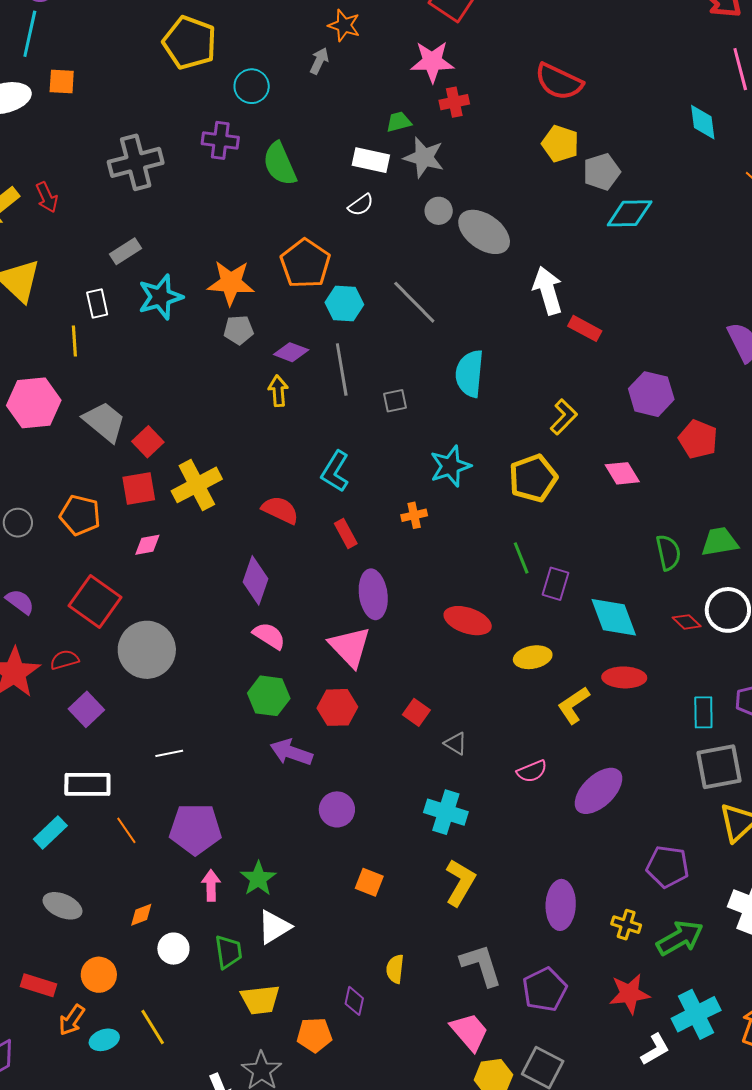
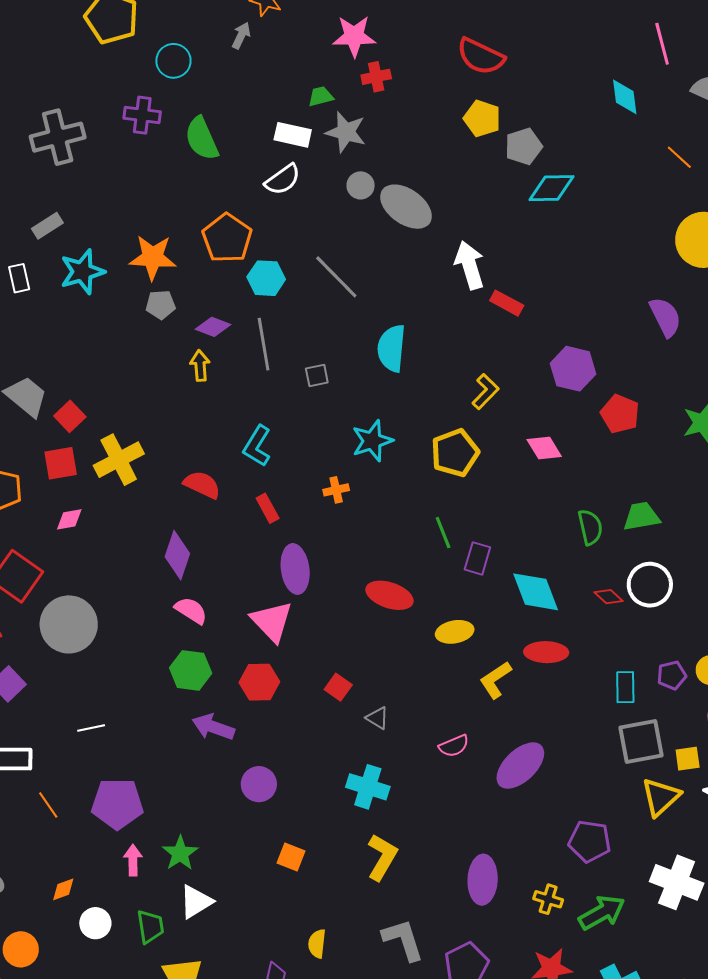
white semicircle: (361, 205) -> (283, 180), size x1.4

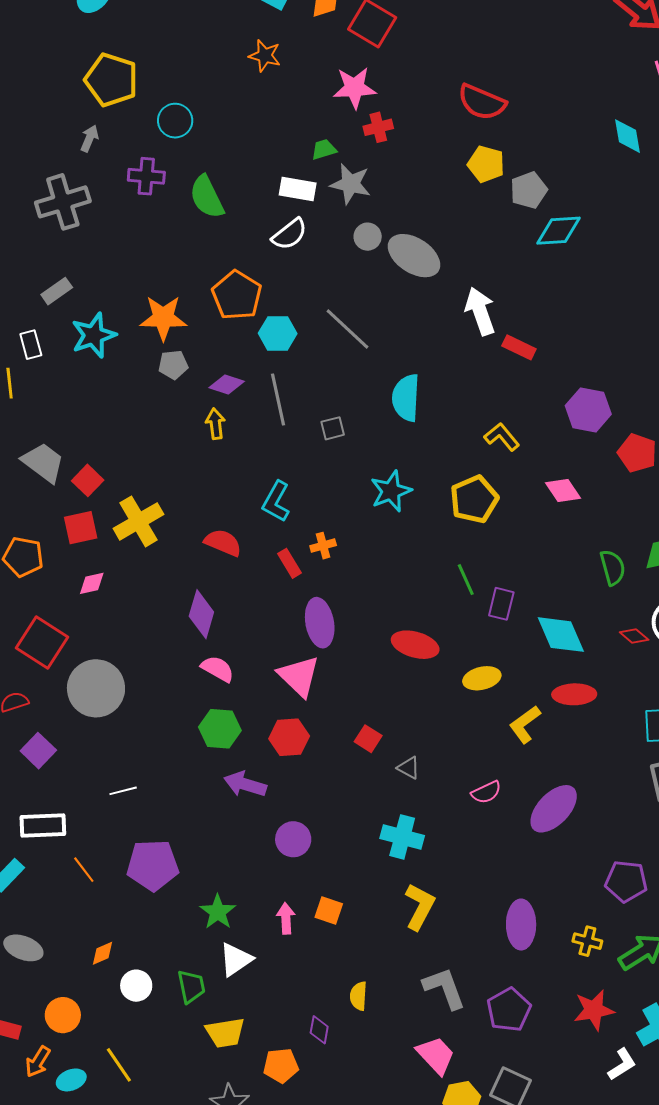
gray arrow: (241, 35) -> (89, 138), moved
yellow L-shape: (486, 392) -> (502, 437), turned -81
orange cross: (336, 490) -> (323, 546), moved
pink arrow: (133, 860) -> (286, 918), moved

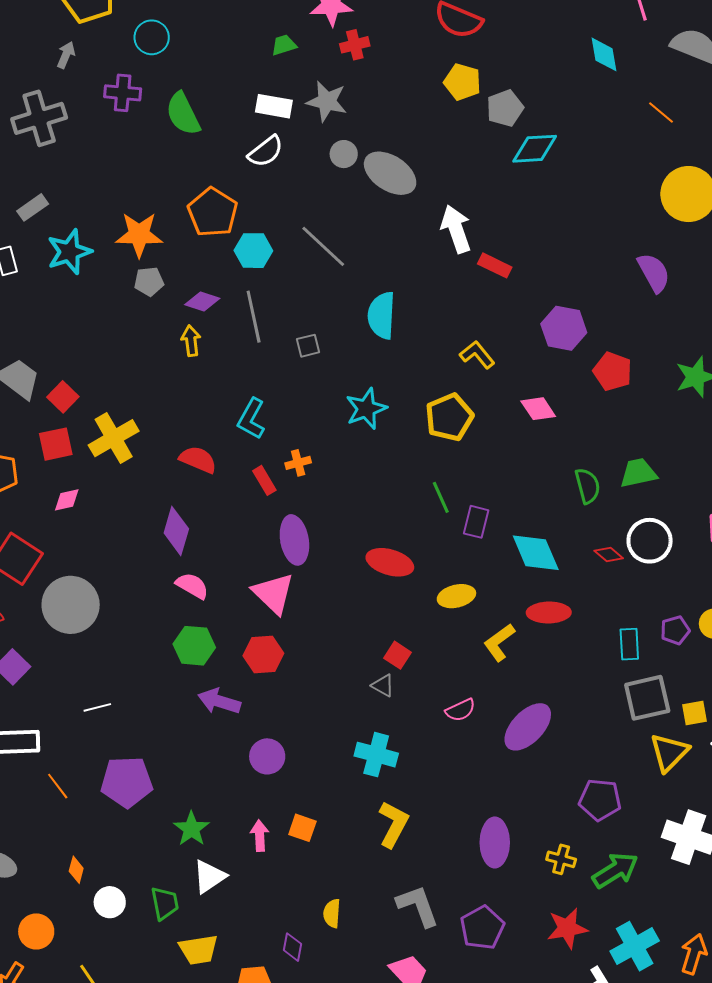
green trapezoid: (324, 149) -> (284, 45), moved
red square: (368, 739) -> (397, 655), moved
orange diamond: (103, 953) -> (76, 870), turned -52

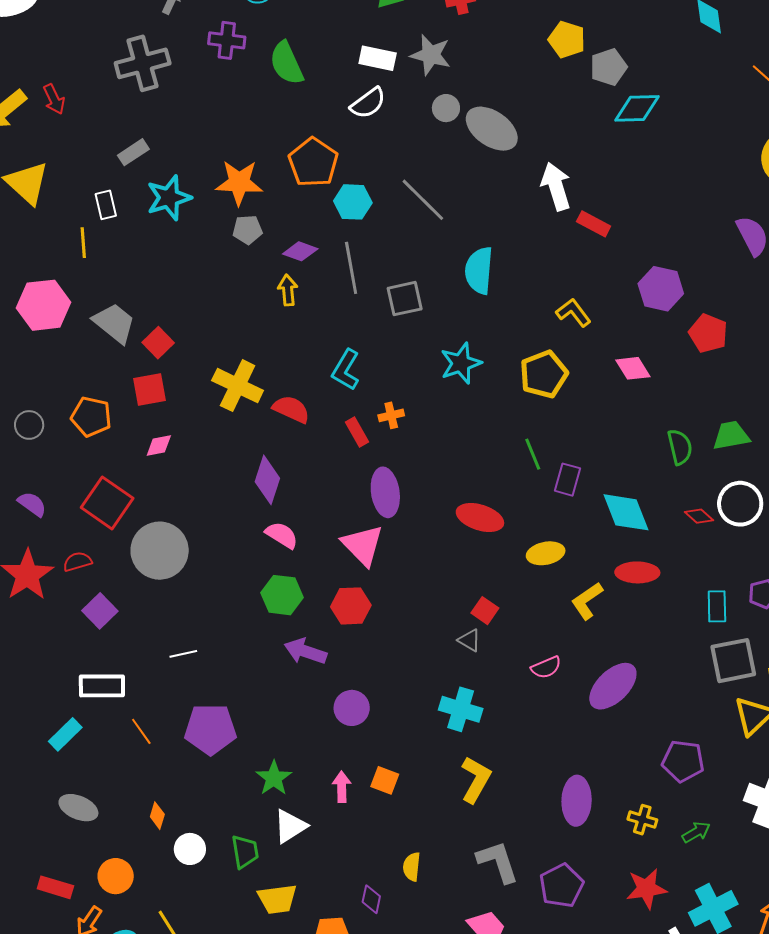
gray square: (308, 346) -> (405, 299), size x1.5
yellow cross: (114, 438) -> (238, 386), moved, turned -36
green arrow: (615, 870) -> (696, 832), size x0.6

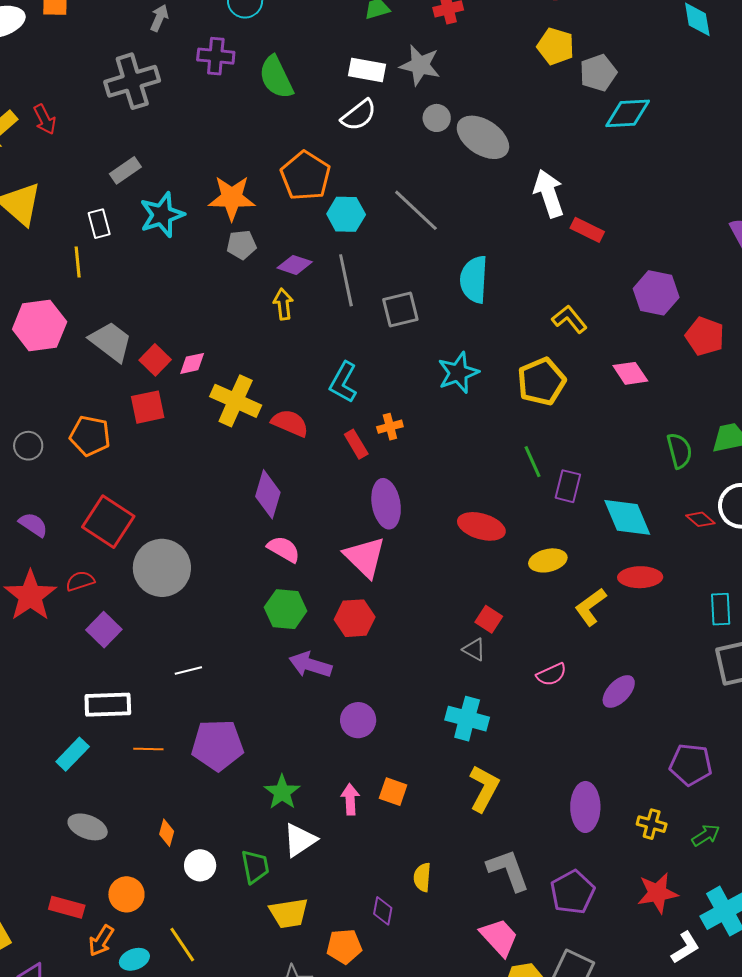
pink diamond: (159, 446) -> (192, 363), moved
purple ellipse: (613, 686) -> (619, 691), size x0.7
orange line: (141, 731) -> (148, 749), turned -52

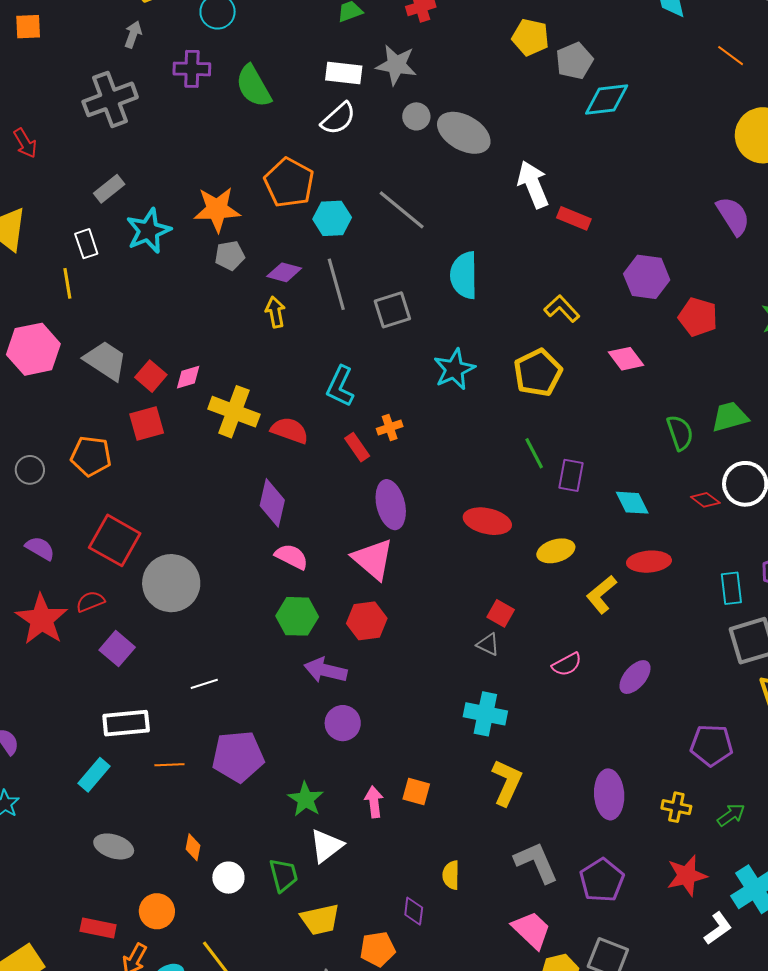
cyan diamond: (627, 517) -> (632, 503), size x0.7
purple circle: (358, 720) -> (343, 723), moved

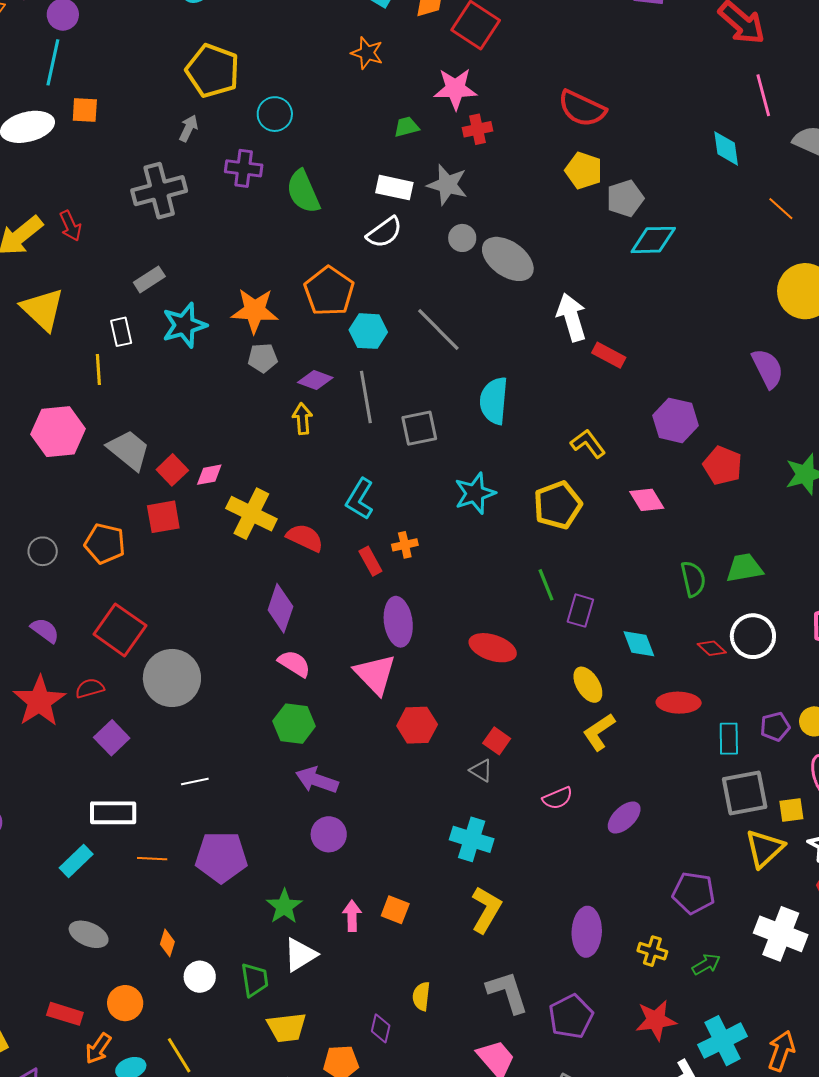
yellow ellipse: (556, 551) -> (588, 685), moved, turned 69
red ellipse: (649, 562) -> (679, 703), moved
red hexagon: (367, 621) -> (417, 725), moved

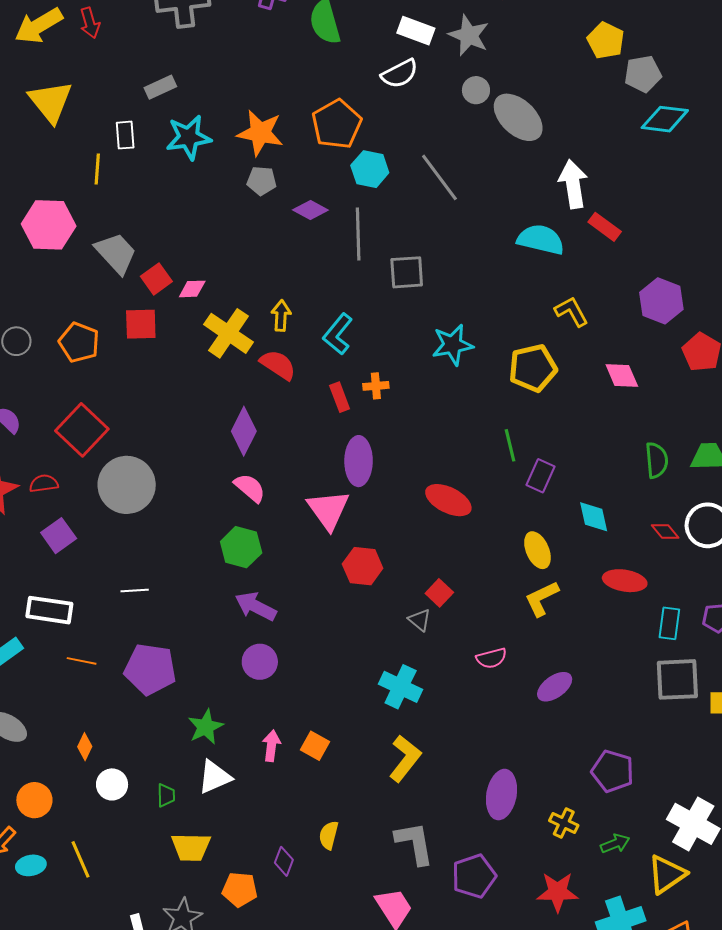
cyan semicircle: (494, 401) -> (541, 240), moved, turned 90
yellow arrow: (302, 419) -> (281, 316), moved
yellow triangle: (765, 848) -> (667, 874), moved
green trapezoid: (255, 980) -> (166, 795), size x0.7

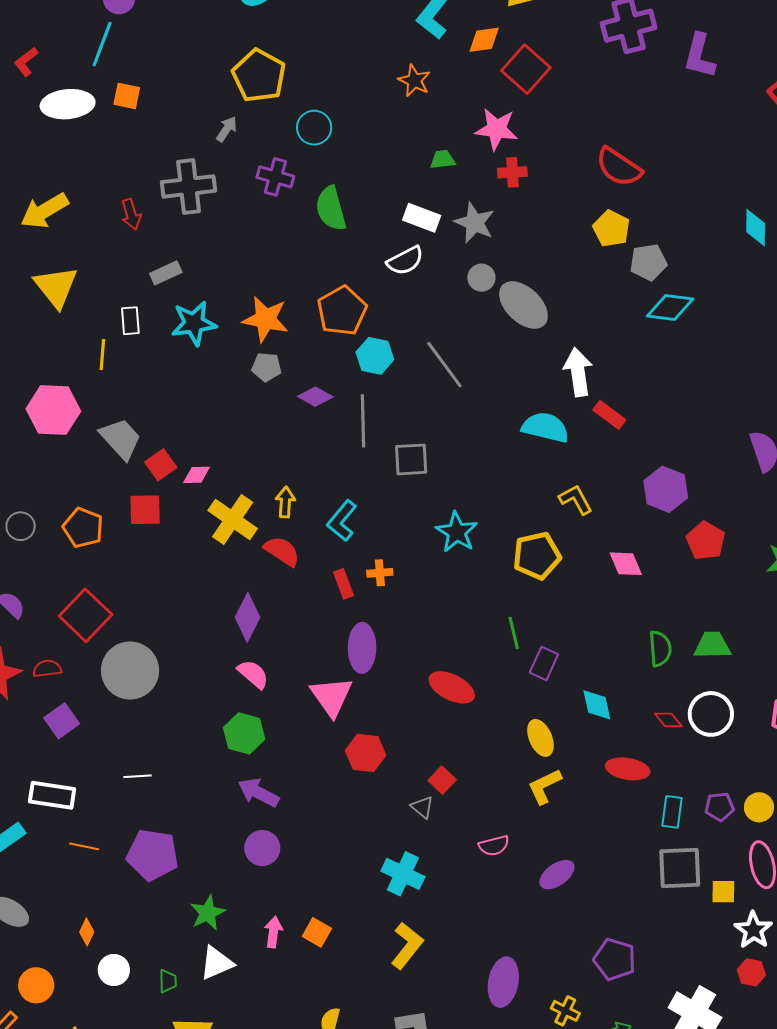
red arrow: (90, 23) -> (131, 214), moved
cyan star: (453, 345) -> (457, 532), turned -30

